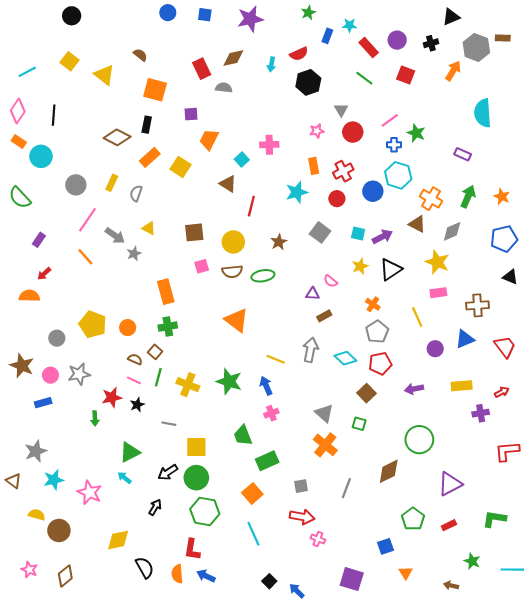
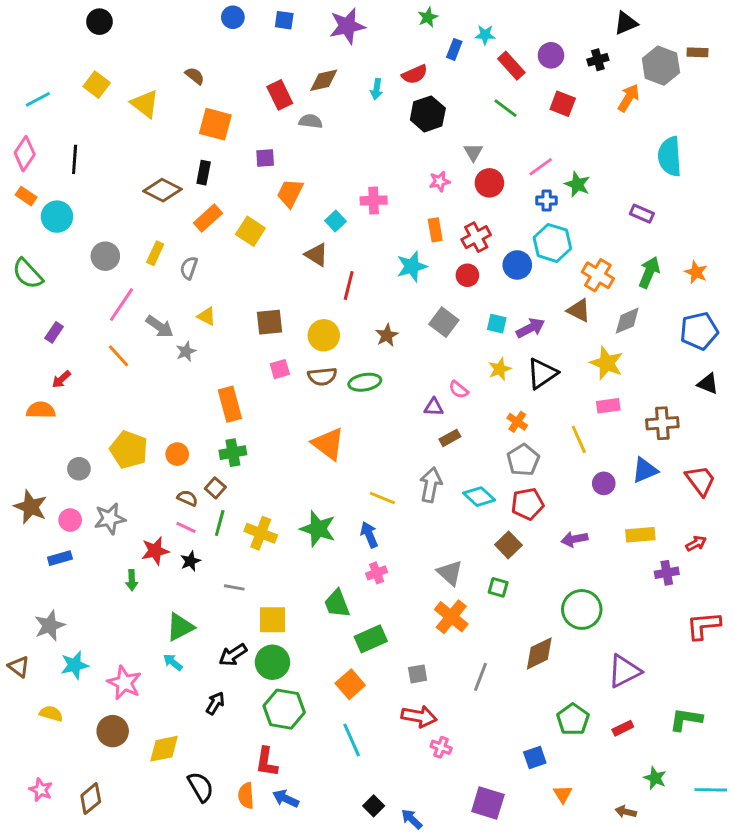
brown circle: (59, 530) -> (113, 731), moved

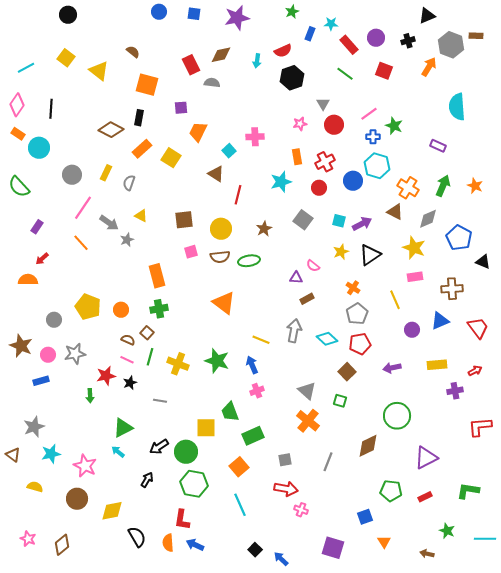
blue pentagon: (699, 331) -> (459, 238), moved, turned -30
yellow square: (272, 620) -> (206, 428), moved
green pentagon: (573, 719) -> (391, 491), turned -30

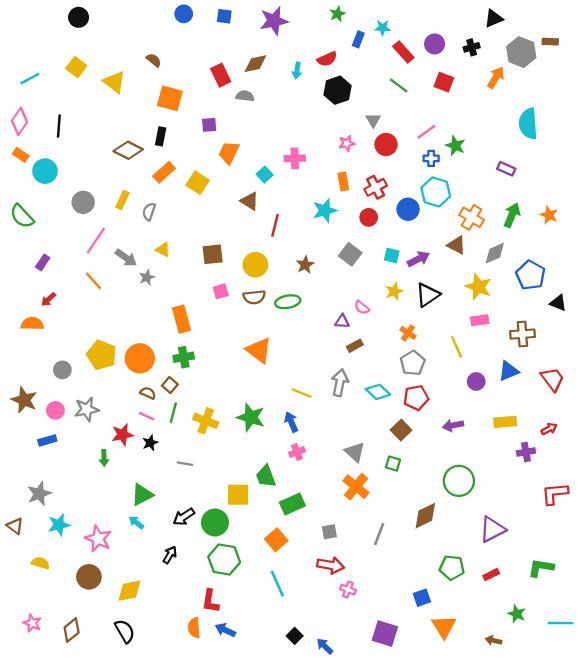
orange circle: (121, 310) -> (140, 358), size x1.6
black semicircle: (137, 537) -> (125, 631), moved
orange triangle: (384, 542) -> (444, 627), size x1.6

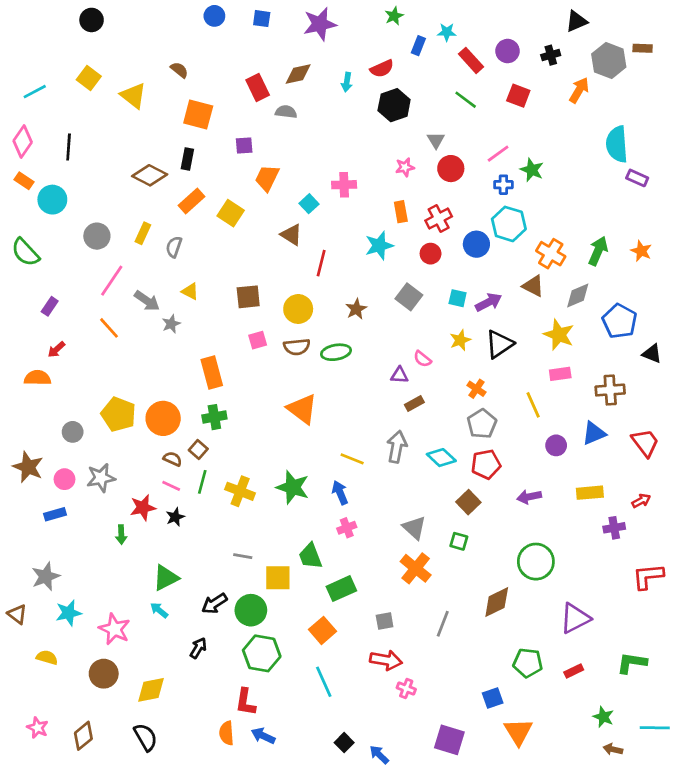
purple rectangle: (506, 169) -> (637, 178), moved
gray line: (185, 464) -> (243, 556), moved
brown arrow: (494, 640) -> (613, 749), moved

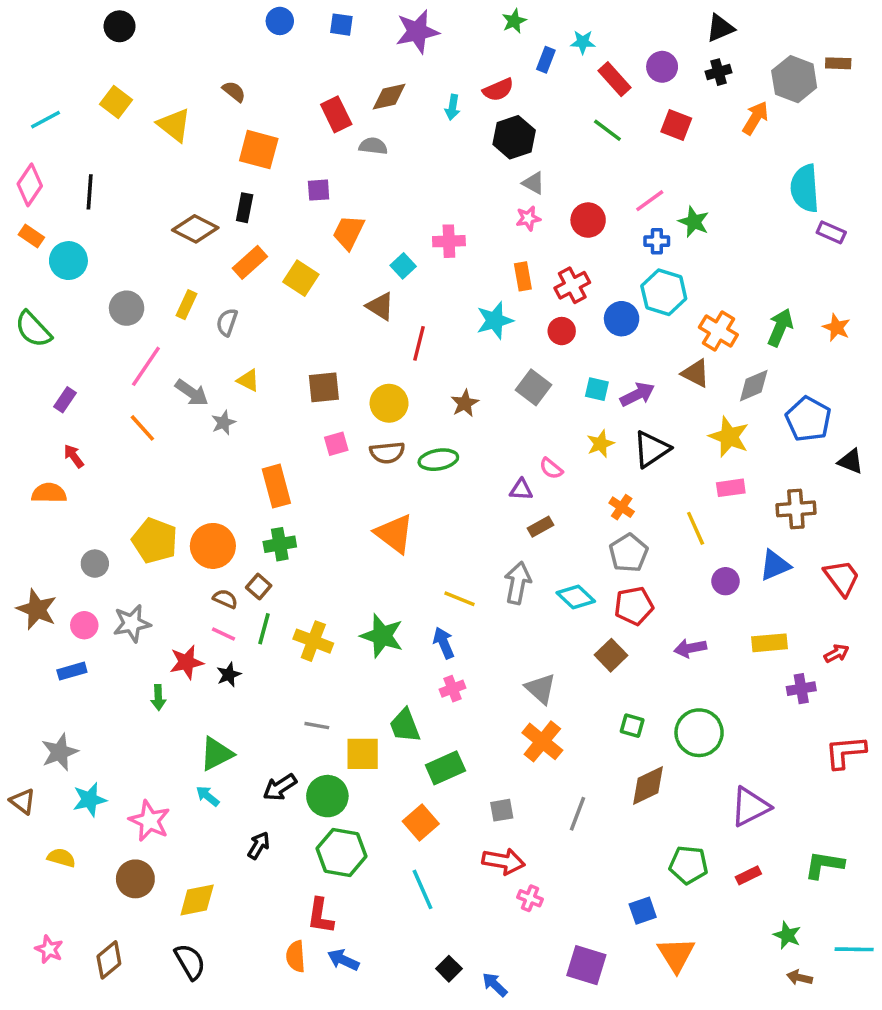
black triangle: (576, 21) -> (720, 28), moved
gray triangle: (436, 140) -> (533, 183), moved, turned -30
red arrow: (56, 350) -> (74, 456), turned 96
green square: (459, 541) -> (632, 726), moved

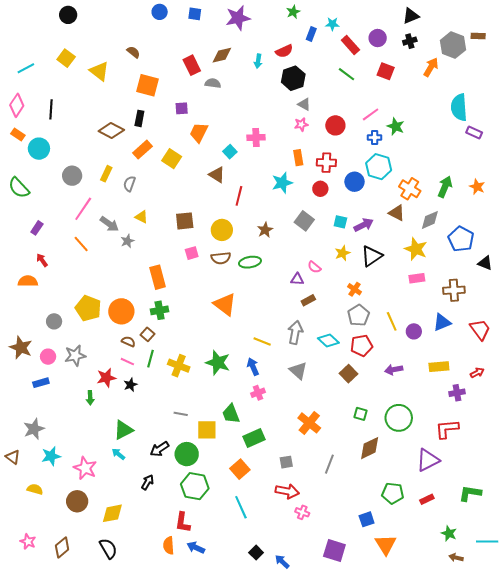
red cross: (572, 285) -> (326, 163), turned 30
yellow line: (696, 528) -> (392, 321), moved
gray triangle: (541, 689) -> (298, 371), moved
red L-shape: (845, 752) -> (447, 429), moved

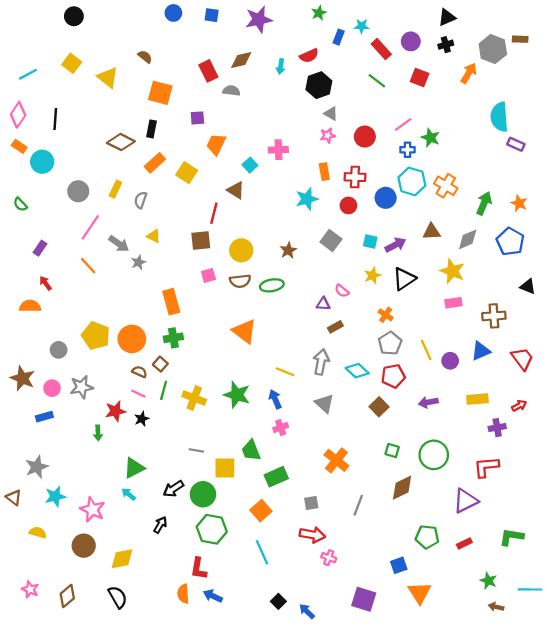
green semicircle: (19, 188) -> (20, 204), size x0.6
orange cross: (410, 189) -> (446, 186), moved
red line: (239, 196) -> (214, 213), moved
brown triangle: (397, 213) -> (432, 232), turned -30
blue pentagon: (461, 239) -> (510, 242), moved

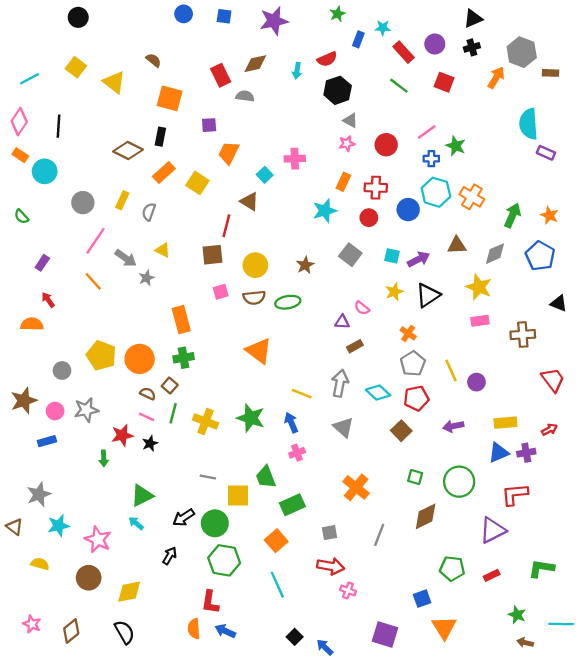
brown rectangle: (520, 39) -> (551, 73), moved
orange rectangle: (324, 172) -> (343, 182), turned 35
blue triangle: (481, 351) -> (498, 453), moved
brown star: (22, 378) -> (24, 401), turned 30

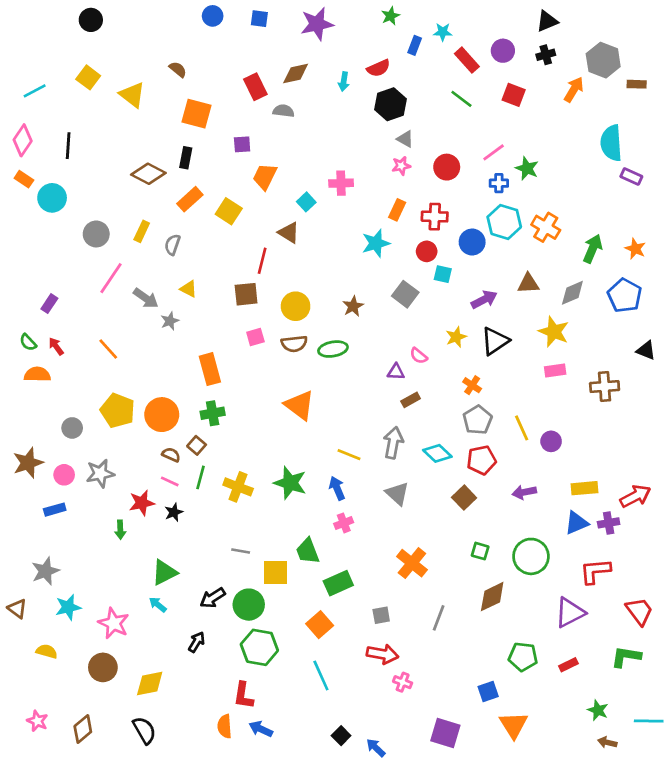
green semicircle: (21, 216) -> (28, 342), moved
cyan square: (392, 256) -> (443, 274), moved
orange line: (93, 281) -> (108, 349), moved
red trapezoid: (553, 380) -> (639, 611), moved
red arrow: (549, 430) -> (635, 496), size x1.6

